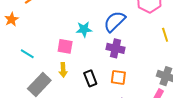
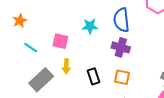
orange star: (11, 19) -> (20, 21), moved
blue semicircle: (115, 21) -> (121, 20), turned -55
pink square: (65, 46) -> (60, 41), moved

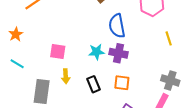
cyan star: (90, 26) -> (97, 52), moved
cyan line: (31, 48) -> (17, 64), moved
gray rectangle: (41, 80) -> (42, 91), turned -35

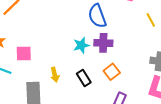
pink square: (58, 52) -> (24, 54), moved
orange square: (122, 83) -> (112, 72), turned -35

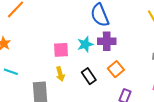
pink square: (24, 54) -> (61, 50), moved

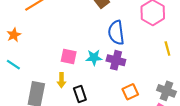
orange square: (116, 69) -> (130, 92), moved
black rectangle: (89, 76) -> (80, 94), moved

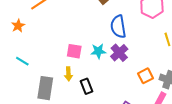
orange star: (14, 35) -> (18, 26), moved
purple cross: (116, 60) -> (119, 53), turned 36
orange square: (130, 92) -> (146, 76), moved

